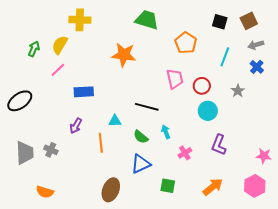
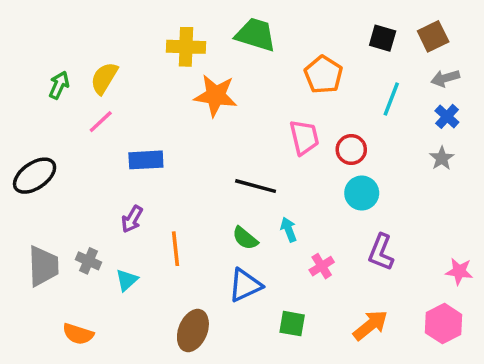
yellow cross: (80, 20) -> (186, 47), moved
gray star: (238, 91) -> (442, 158), moved
cyan triangle: (115, 121) -> (127, 280), moved, turned -40

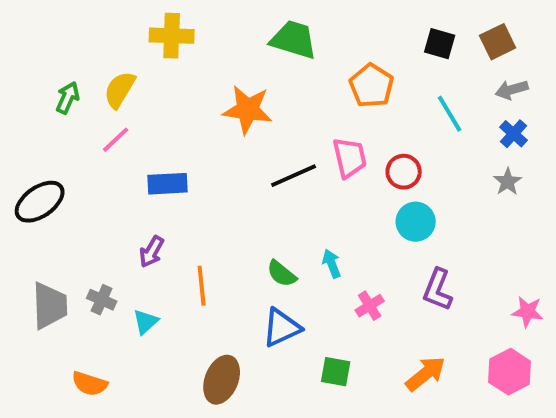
yellow cross: (186, 47) -> (172, 36), moved
cyan line: (391, 99) -> (450, 114), turned -52
black line: (256, 186) -> (294, 176), moved, turned -39

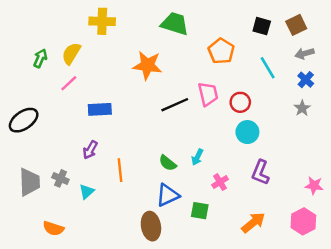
cyan arrow: (332, 264) -> (197, 157), turned -133
green square: (336, 372) -> (200, 211), moved
brown ellipse: (222, 380) -> (151, 226), moved, turned -32

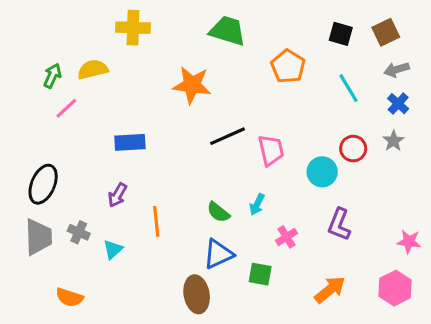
yellow semicircle: (71, 53) -> (93, 69), turned 45
pink line: (69, 83) -> (66, 108), moved
pink trapezoid: (208, 94) -> (271, 150), moved
red circle: (240, 102) -> (353, 149), moved
black ellipse: (24, 120) -> (43, 184), moved, turned -32

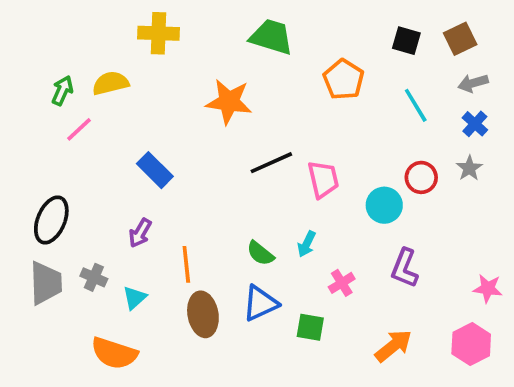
blue rectangle: (130, 142) -> (155, 170), turned 48
brown ellipse: (197, 294) -> (203, 314), moved
orange semicircle: (69, 297) -> (114, 353), moved, size x1.4

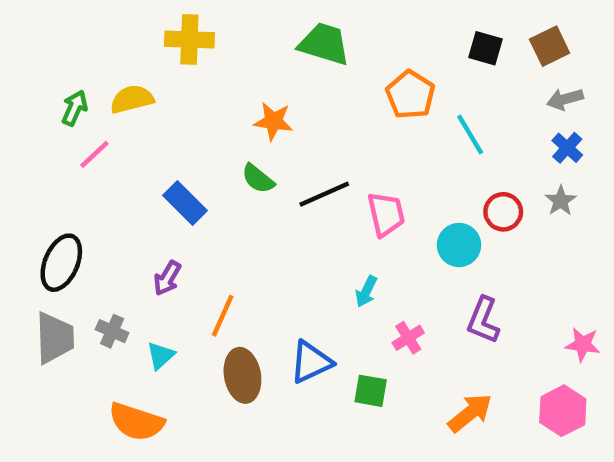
orange star: (229, 102) -> (273, 121), size x0.7
cyan line: (416, 105) -> (470, 135), moved
green semicircle: (260, 253) -> (258, 179), moved
orange line: (186, 264) -> (223, 316), turned 30

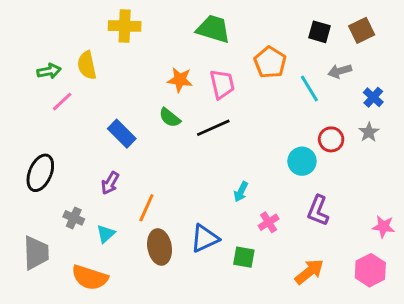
yellow semicircle: (132, 99) -> (87, 65), turned -88
gray arrow: (565, 99) -> (340, 71), moved
green arrow: (75, 108) -> (49, 71), turned 55
pink trapezoid: (386, 214) -> (222, 84), moved
gray trapezoid: (55, 338) -> (36, 253), moved

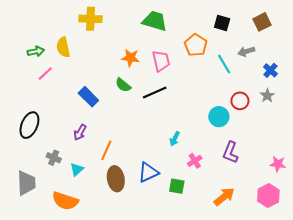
black square: (319, 32) -> (222, 23), moved

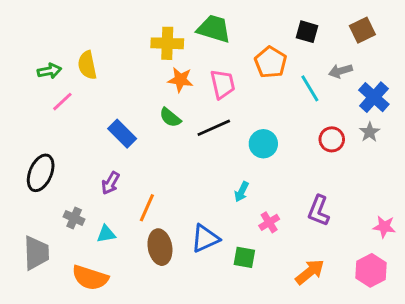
yellow cross: (91, 19) -> (167, 43), moved
blue cross: (270, 70) -> (374, 97), size x1.5
cyan circle: (219, 117) -> (263, 144), moved
cyan triangle: (77, 169) -> (106, 234), turned 32

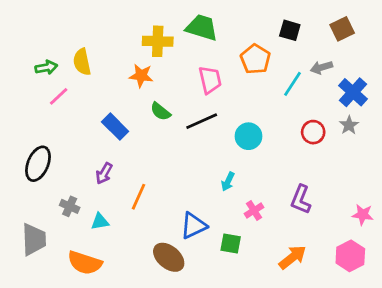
orange star: (180, 80) -> (141, 76), moved
cyan line: (310, 88) -> (293, 84), turned 64
brown ellipse: (160, 247) -> (169, 257), moved, turned -40

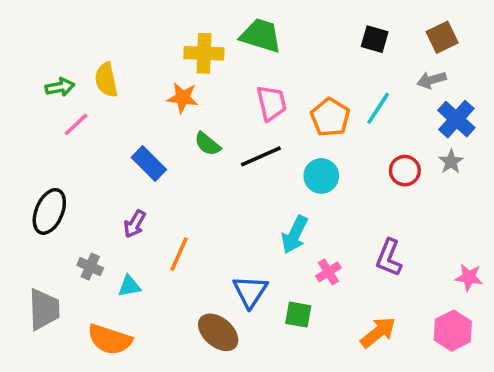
orange pentagon: (255, 59) -> (330, 117), moved
gray arrow: (321, 67) -> (431, 80), moved
cyan arrow: (228, 182) -> (295, 235), size x1.5
blue triangle: (193, 226) -> (250, 291), turned -32

